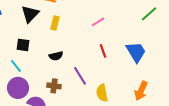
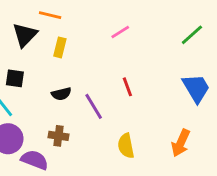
pink line: (98, 22) -> (120, 32), moved
blue trapezoid: (136, 52) -> (196, 88), moved
purple line: (80, 76) -> (94, 106), moved

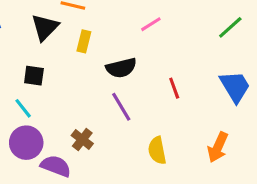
red line: (127, 87) -> (174, 88), moved
black semicircle: (61, 94) -> (121, 68), moved, size x1.4
brown cross: (58, 136) -> (82, 140), turned 30

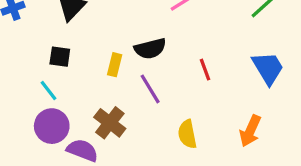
yellow rectangle: (84, 41) -> (115, 65), moved
brown cross: (82, 140) -> (110, 123), size x1.4

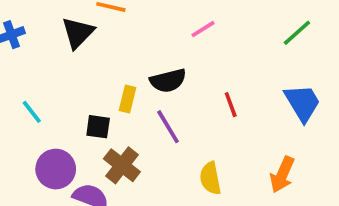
black square: (60, 57) -> (98, 127), moved
cyan line: (49, 91) -> (32, 112), moved

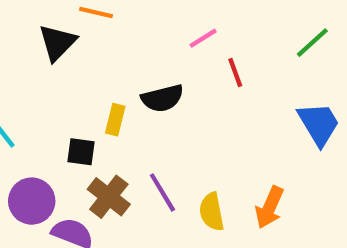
red line: (231, 105) -> (235, 72), moved
purple line: (168, 127) -> (162, 192), moved
orange arrow: (282, 175) -> (269, 207), moved

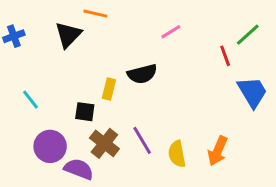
red line: (235, 72) -> (225, 56), moved

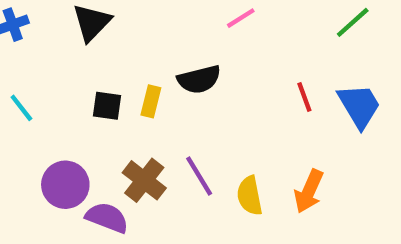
red line: (225, 56) -> (304, 97), moved
cyan line: (30, 100) -> (21, 108), moved
black square: (85, 112) -> (107, 106), moved

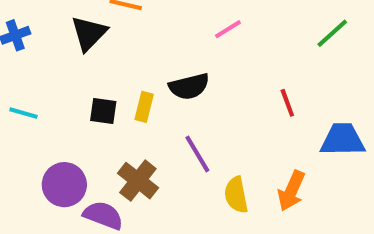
blue trapezoid: (359, 106) -> (343, 140), moved, turned -60
cyan line: (21, 108) -> (23, 113), turned -36
purple line: (199, 176) -> (197, 154), moved

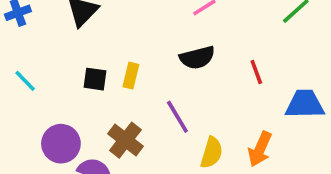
black semicircle: (189, 86) -> (197, 58), moved
cyan line: (23, 113) -> (25, 81), turned 30
yellow semicircle: (236, 195) -> (212, 153), turned -152

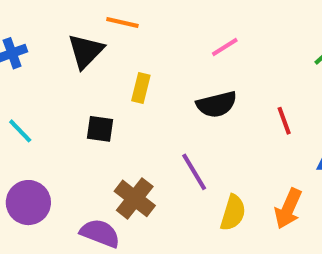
yellow rectangle: (131, 76) -> (141, 88), moved
purple circle: (61, 144) -> (28, 203), moved

